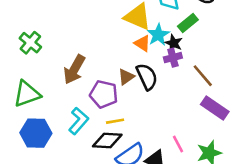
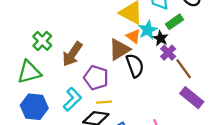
green cross: (30, 43) -> (42, 41), moved
purple cross: (173, 58) -> (168, 53), moved, turned -35
brown triangle: (126, 77) -> (119, 49), moved, size x1.5

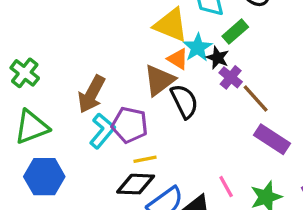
green cross: (42, 41) -> (25, 73), moved
cyan L-shape: (72, 99) -> (102, 131), moved

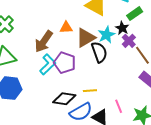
cyan star: (198, 47) -> (107, 35), moved
orange triangle: (178, 59) -> (66, 28), moved, turned -40
yellow line: (145, 159) -> (90, 91), moved

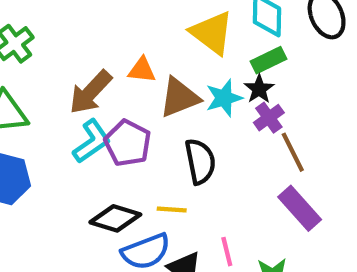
green rectangle: (135, 14) -> (269, 60), moved
black semicircle: (99, 52) -> (200, 161), moved

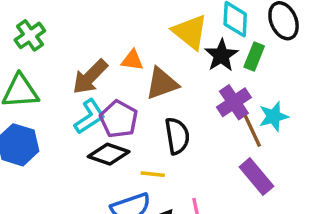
green rectangle: (269, 60) -> (254, 57), moved, turned -44
black star: (259, 89) -> (221, 55), moved, size x1.4
cyan star: (224, 98) -> (274, 116), moved
purple cross: (269, 118) -> (234, 102), size x1.4
black diamond: (115, 218) -> (109, 154), moved

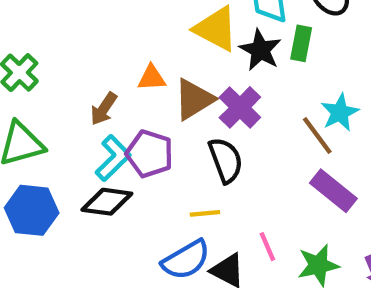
brown arrow: (90, 77) -> (104, 109), size x0.7
purple cross: (234, 102) -> (240, 107), moved
black diamond: (109, 154) -> (107, 202), moved

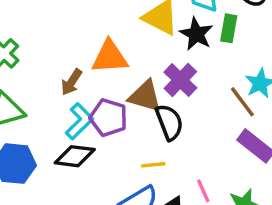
orange triangle: (152, 78) -> (110, 57), size x1.6
brown triangle: (194, 99) -> (145, 96), moved, turned 48

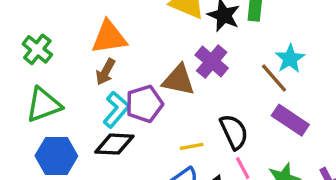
orange triangle: (110, 57) -> (109, 37), moved
purple pentagon: (108, 118) -> (144, 104), turned -30
black semicircle: (169, 122) -> (234, 132), moved

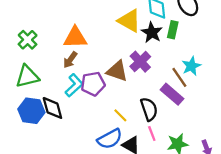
purple rectangle: (290, 120) -> (172, 94), moved
black diamond: (114, 144) -> (52, 108), moved, turned 65
yellow line: (192, 146) -> (120, 115), turned 48

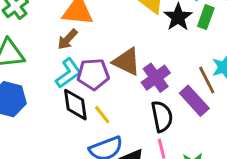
purple cross: (140, 62) -> (156, 78), moved
black diamond: (52, 108) -> (75, 105), moved
yellow line: (120, 115) -> (102, 115), moved

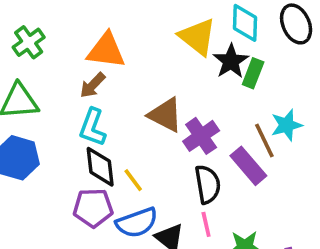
green rectangle: (206, 17) -> (253, 73), moved
cyan L-shape: (68, 73) -> (93, 127), turned 144
purple pentagon: (93, 74) -> (93, 208), moved

